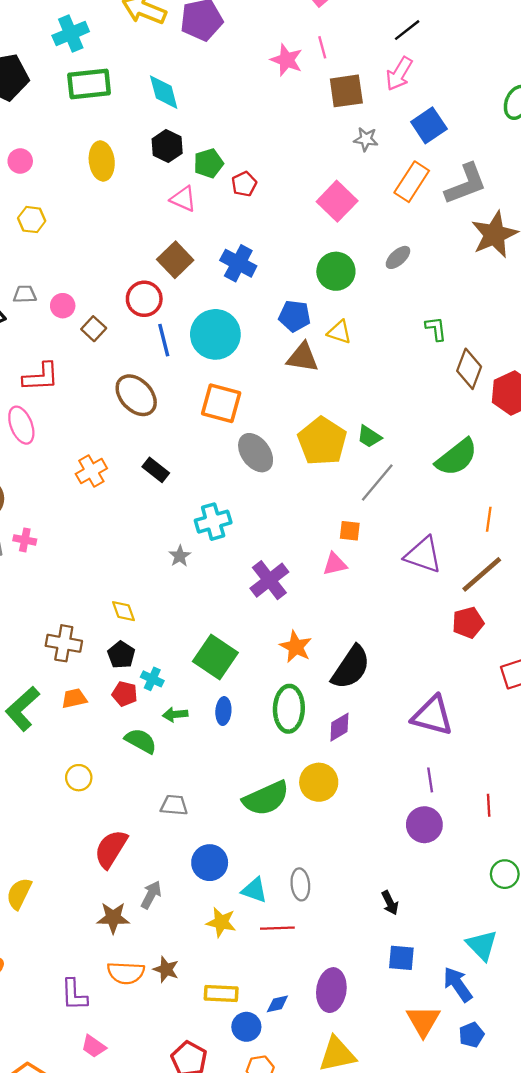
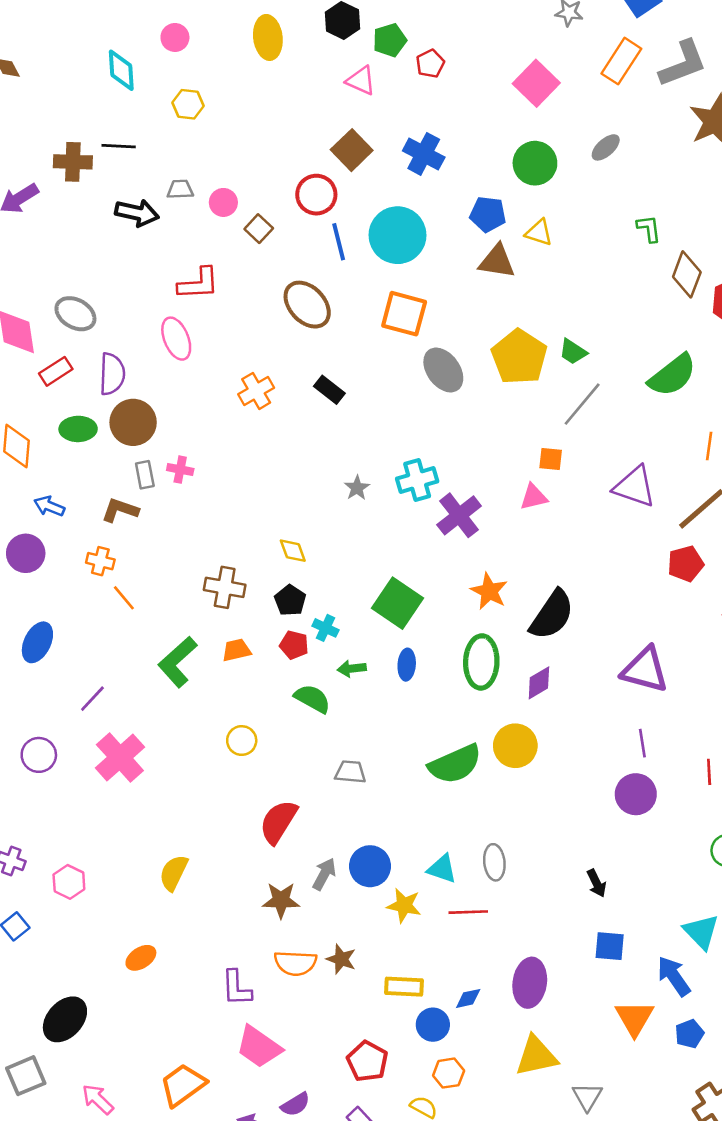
cyan cross: (213, 522) -> (417, 480), moved
blue circle: (210, 863) -> (370, 866), moved
pink trapezoid: (94, 1046) -> (259, 1047), size x1.6

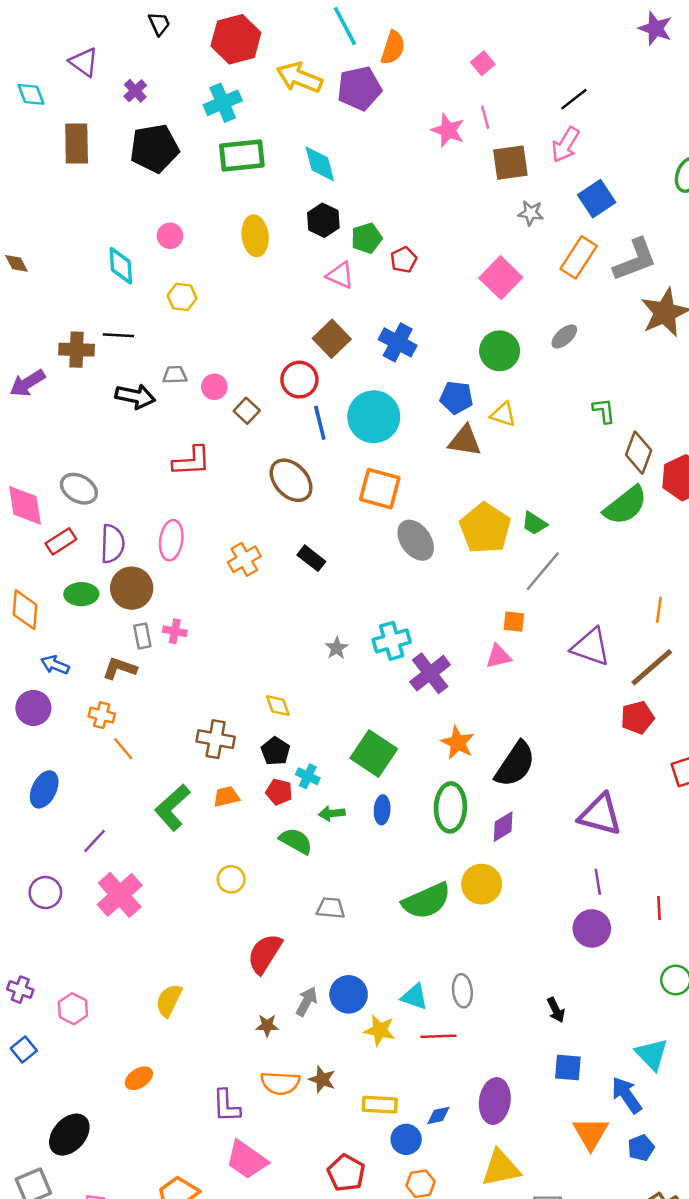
pink ellipse: (176, 339) -> (171, 540), moved, turned 30
green semicircle: (672, 375) -> (625, 505), moved
brown star: (281, 900) -> (267, 1026), size x0.7

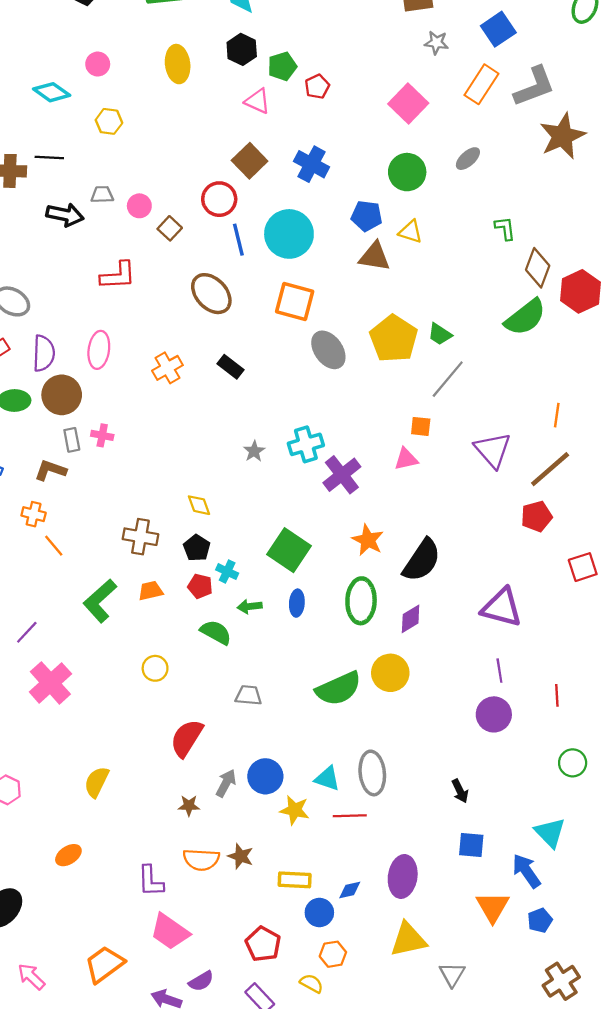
cyan diamond: (121, 266) -> (52, 92), turned -51
purple triangle: (591, 647) -> (493, 450), turned 30
gray ellipse: (462, 991) -> (372, 773), size x1.4

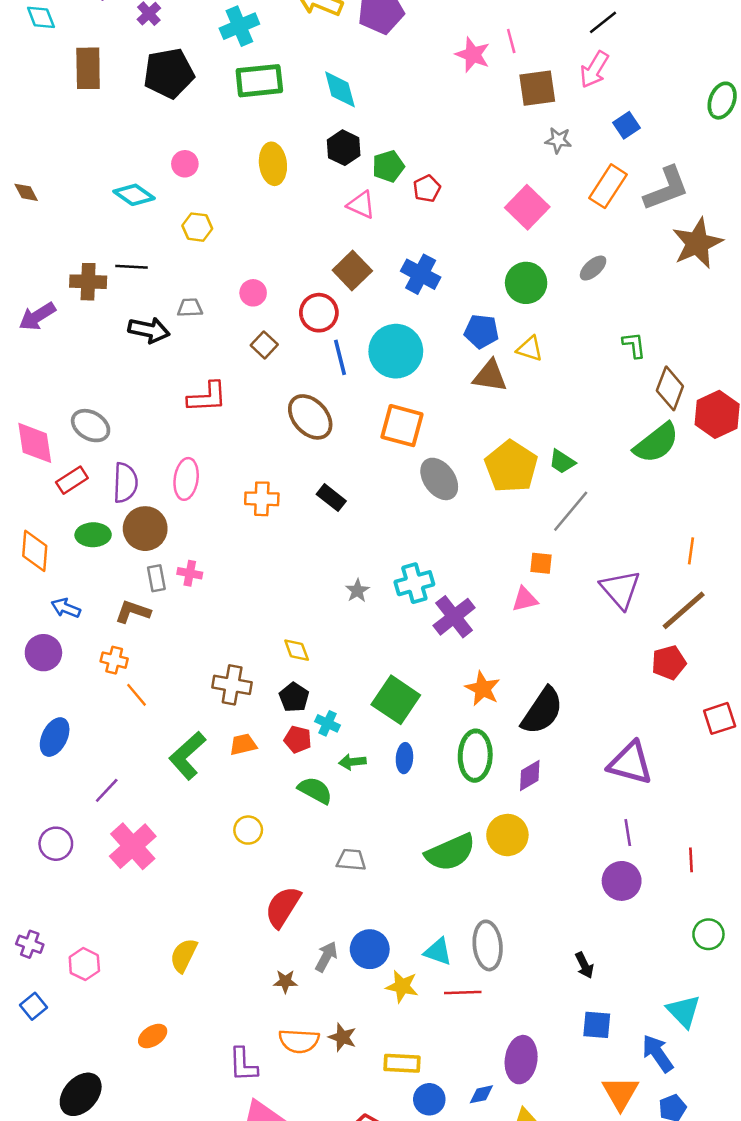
blue square: (498, 29) -> (627, 125), size x0.7
pink circle: (139, 206) -> (253, 293), moved
orange cross: (167, 368) -> (262, 499), turned 32
blue diamond: (350, 890) -> (481, 1094), moved

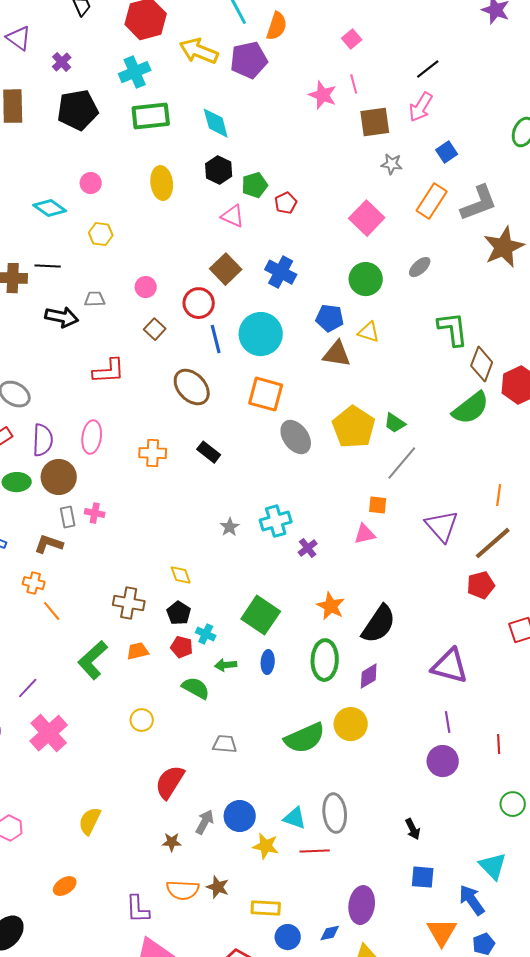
green L-shape: (634, 345) -> (453, 329), size x1.6
purple cross: (454, 617) -> (308, 548), size x0.6

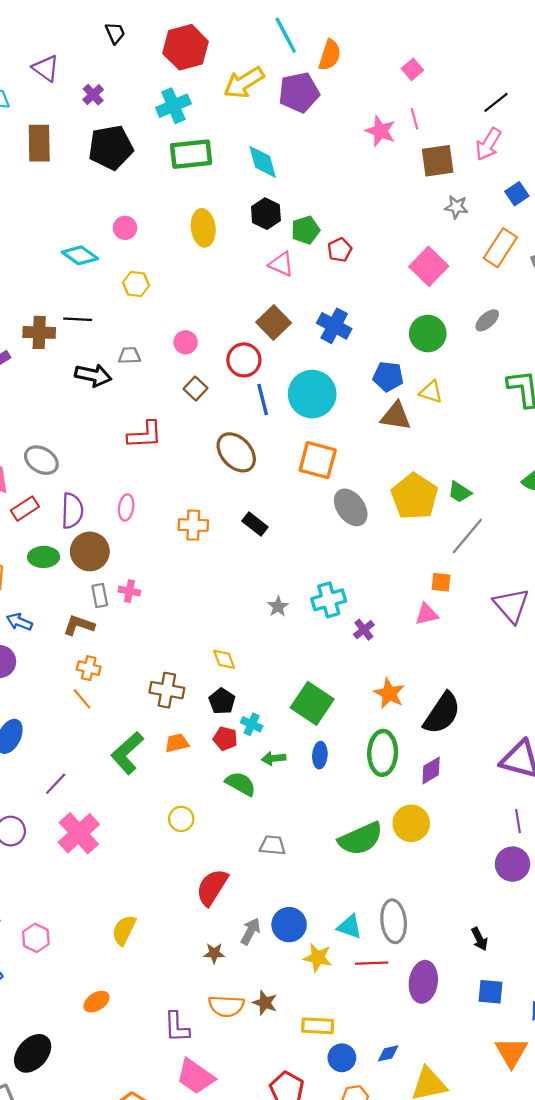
yellow arrow: (199, 51) -> (244, 83), turned -54
pink ellipse: (92, 437) -> (126, 507), size x0.7
orange cross: (34, 583) -> (89, 668), moved
purple ellipse: (362, 905) -> (423, 982), moved

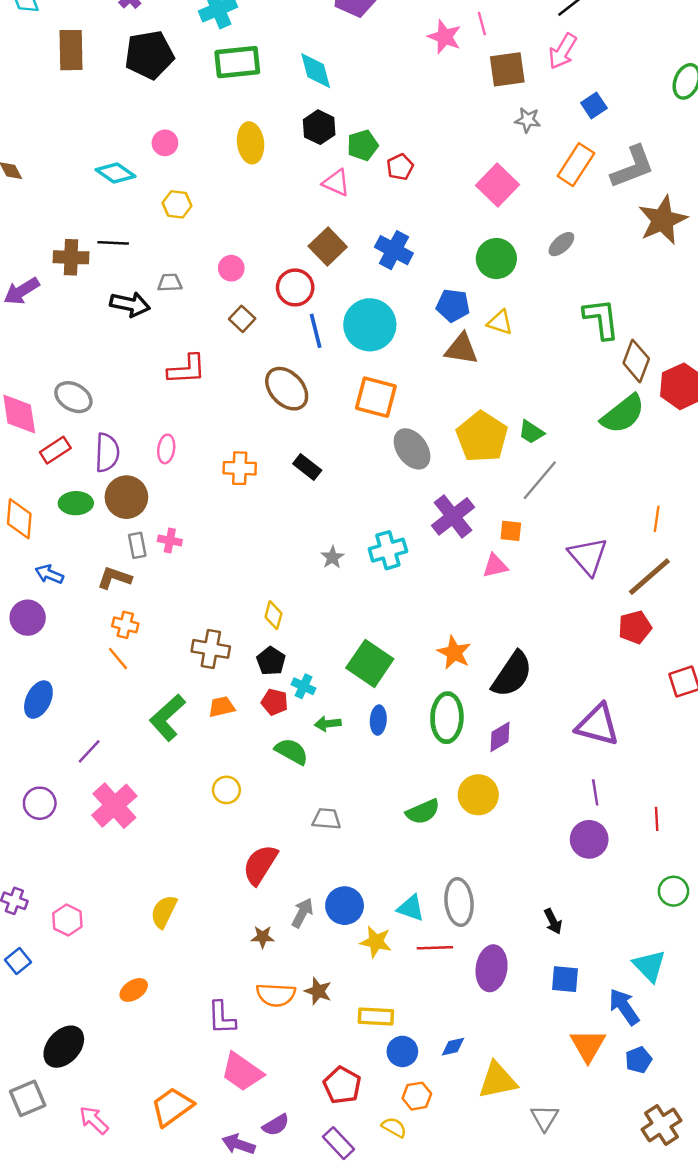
purple cross: (364, 630) -> (453, 516), moved, size x1.8
yellow diamond: (224, 659) -> (273, 615), turned 35
green semicircle: (361, 839) -> (423, 812), size x0.7

